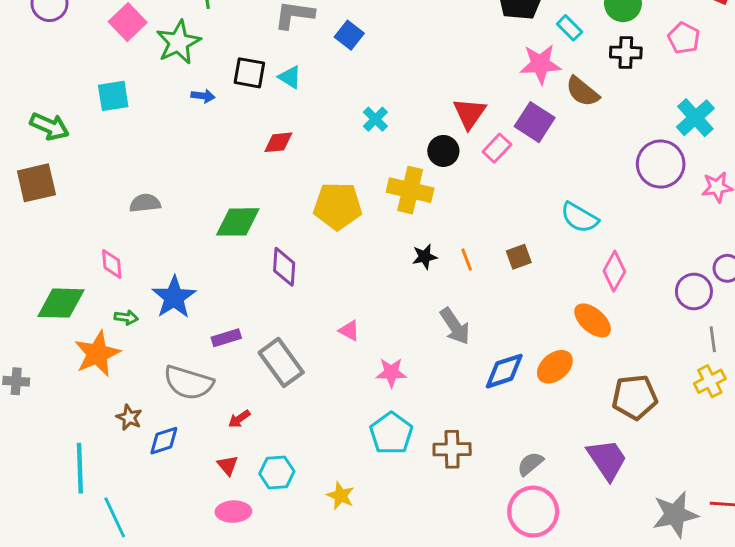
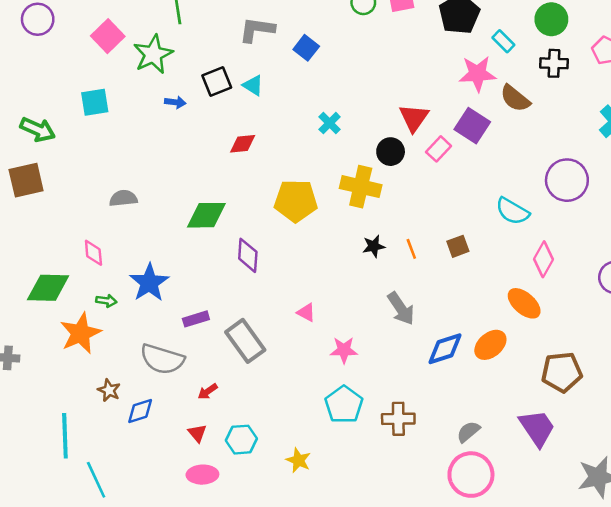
black square: (249, 73) -> (217, 82), turned -32
purple circle: (661, 164) -> (567, 180), moved

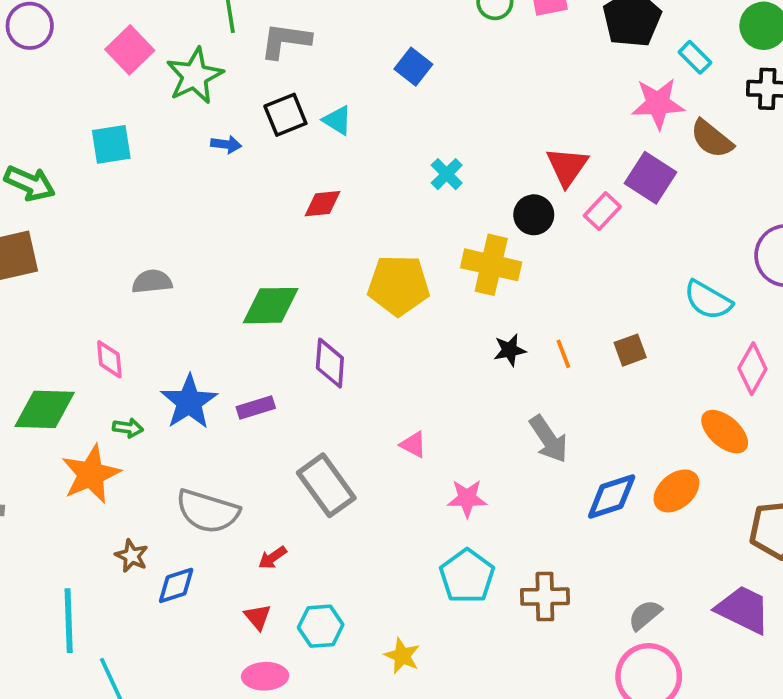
gray L-shape: (257, 30) -> (285, 41), moved
purple rectangle: (196, 319) -> (256, 408), moved
purple trapezoid: (537, 428) -> (743, 610), turned -30

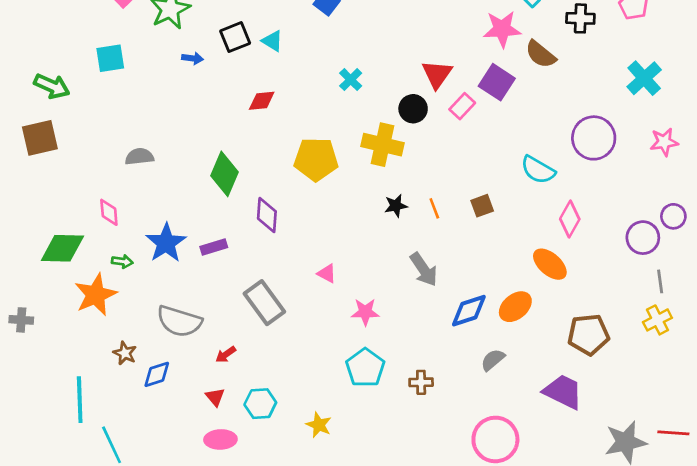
green diamond: (271, 306) -> (224, 174), turned -66
brown cross: (545, 597) -> (421, 382), size x0.7
gray semicircle: (645, 615) -> (493, 360), moved

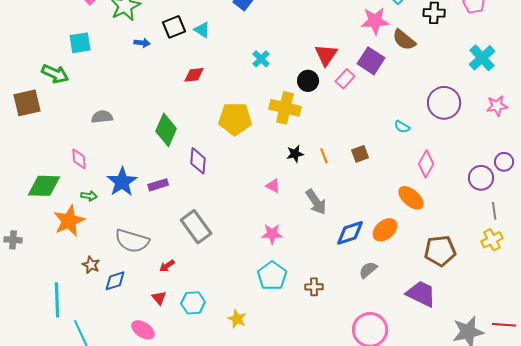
green arrow: (52, 86) -> (55, 74), moved
cyan semicircle: (538, 170) -> (402, 127), size x0.6
pink triangle: (327, 273) -> (273, 186), moved
pink ellipse: (220, 439) -> (143, 330), moved, turned 35

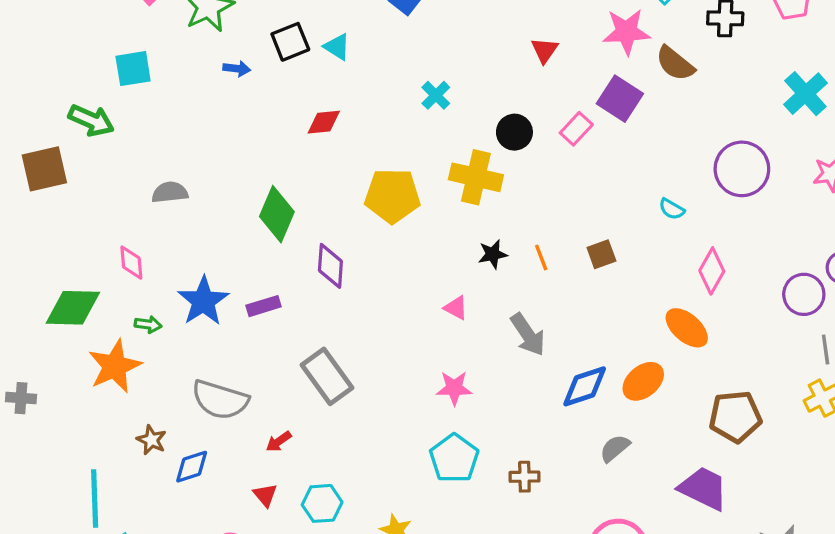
red triangle: (326, 55) -> (545, 50), moved, size x0.7

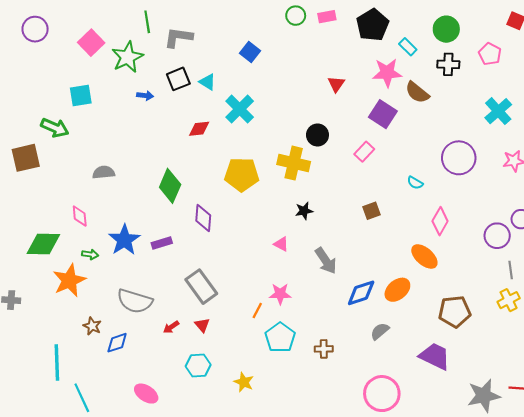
cyan cross: (436, 95) -> (240, 109), moved, size x1.6
pink rectangle: (576, 129) -> (364, 152), moved
orange line: (541, 258) -> (257, 310), moved, turned 49
red triangle: (265, 495) -> (202, 325), moved

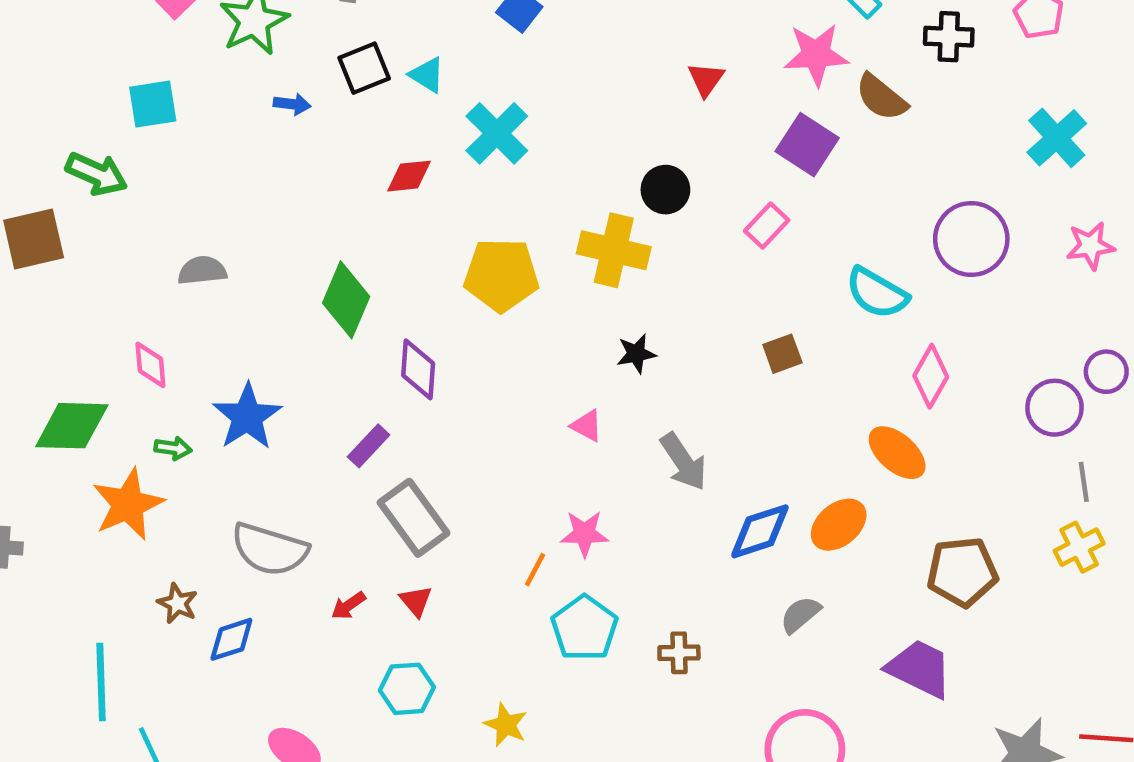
cyan semicircle: (415, 183) -> (877, 293), size x1.8
purple rectangle: (162, 243) -> (369, 446), moved, turned -30

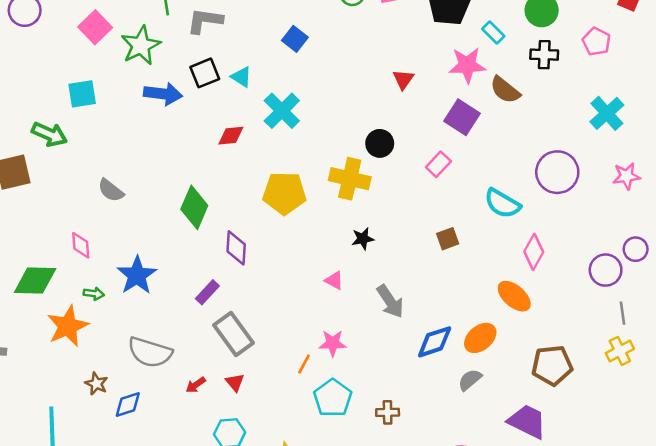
blue arrow: (292, 104) -> (163, 94), size x1.8
gray semicircle: (202, 270) -> (111, 190), turned -136
gray semicircle: (800, 615) -> (470, 380), moved

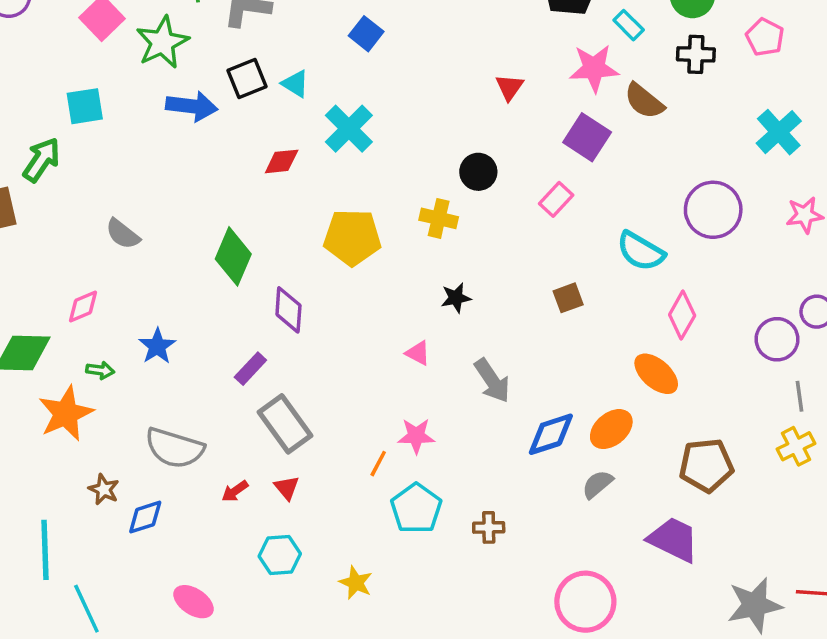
green arrow: (49, 134) -> (42, 160), turned -80
yellow cross: (350, 179) -> (439, 218), size x0.7
pink diamond: (81, 245) -> (83, 306), turned 72
blue star: (137, 275) -> (157, 346), size x0.7

